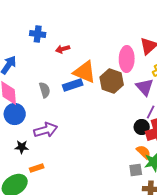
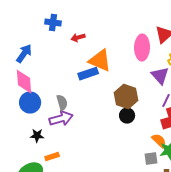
brown hexagon: (112, 81) -> (126, 97), moved
gray semicircle: (45, 90) -> (62, 103), moved
black circle: (142, 127) -> (127, 116), moved

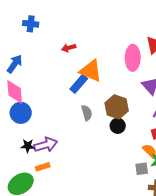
blue cross: (53, 23) -> (31, 24), moved
blue rectangle: (88, 74) -> (79, 84), turned -30
gray semicircle: (62, 103) -> (87, 113), moved
purple arrow: (61, 119) -> (46, 145), moved

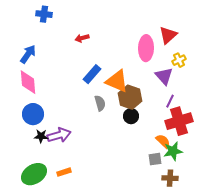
orange triangle: (91, 71) -> (117, 81), moved
blue circle: (21, 113) -> (33, 114), moved
orange rectangle: (43, 167) -> (64, 172), moved

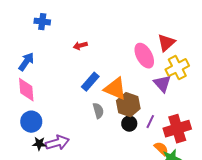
pink ellipse: (146, 48) -> (144, 56), turned -30
yellow cross: (179, 60) -> (177, 68), size x1.6
purple line: (170, 101) -> (150, 122), moved

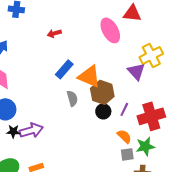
red triangle: (166, 43) -> (132, 13), moved, turned 48
pink ellipse: (144, 56) -> (110, 30), moved
orange semicircle: (161, 149) -> (124, 136), moved

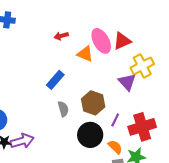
red triangle: (132, 13) -> (122, 41), moved, turned -30
red arrow: (54, 33) -> (61, 36), moved
orange triangle: (89, 76) -> (85, 54), moved, size x0.7
black circle: (103, 111) -> (90, 135), moved, size x1.6

